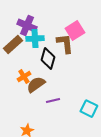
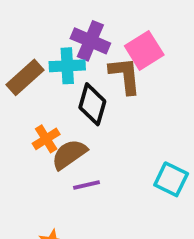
purple cross: (27, 26) -> (90, 41), moved
purple line: (53, 101) -> (87, 185), moved
cyan square: (89, 109) -> (171, 179), moved

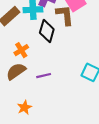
brown semicircle: (69, 154) -> (16, 71), moved

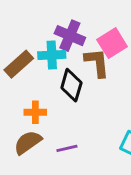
orange cross: (21, 50) -> (35, 112), turned 32

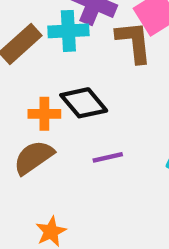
black diamond: (71, 85) -> (84, 103), moved, turned -56
purple line: (67, 148) -> (108, 157), moved

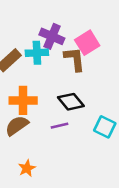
black diamond: (84, 103) -> (71, 102), moved
orange cross: (44, 114) -> (23, 100), size x1.5

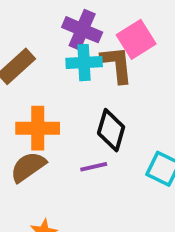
cyan cross: (37, 53) -> (84, 63), moved
black diamond: (71, 102) -> (111, 130), turned 56

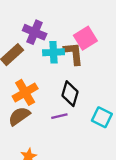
purple cross: (82, 30) -> (35, 32), moved
orange cross: (38, 128) -> (25, 92), turned -30

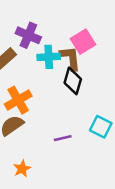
black diamond: (70, 94) -> (73, 81), moved
purple line: (59, 116) -> (63, 138), moved

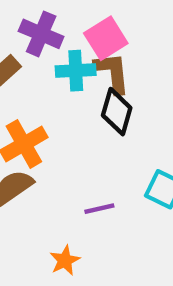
pink square: (83, 42) -> (106, 38), moved
orange star: (22, 169) -> (65, 260), moved

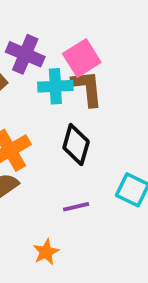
black diamond: (117, 112) -> (76, 145), moved

